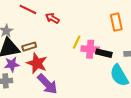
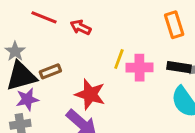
black rectangle: (104, 53) -> (179, 67), moved
red star: (37, 63) -> (90, 94), moved

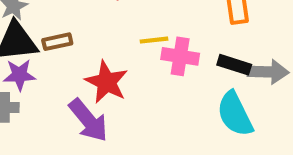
yellow line: (119, 59) -> (154, 40), turned 54

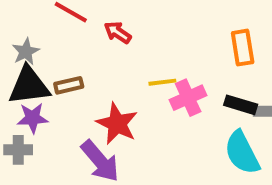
pink cross: (180, 56) -> (188, 98), turned -32

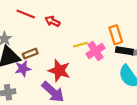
orange rectangle: (243, 48) -> (116, 35), moved
purple star: (32, 118) -> (23, 69), moved

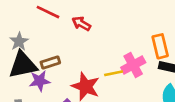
yellow line: (80, 45) -> (114, 73), moved

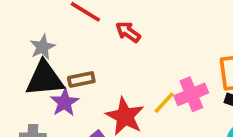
yellow line: (114, 73) -> (164, 103), turned -42
purple star: (40, 81) -> (65, 102), turned -30

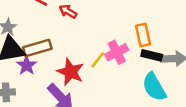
brown rectangle: (81, 79) -> (37, 48), size x1.5

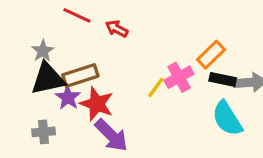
orange rectangle: (143, 35) -> (211, 55), turned 60
red star: (71, 72) -> (97, 104), moved

